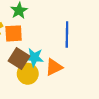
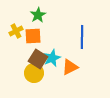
cyan star: (34, 57) -> (52, 58), turned -30
yellow circle: (28, 74) -> (34, 73), moved

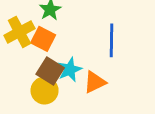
yellow cross: (16, 31) -> (19, 32), size x1.5
orange square: (33, 36) -> (43, 39), turned 30

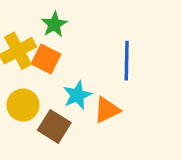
brown square: (50, 71) -> (54, 126), moved
yellow circle: (45, 91) -> (23, 105), moved

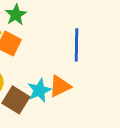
cyan star: (77, 95) -> (39, 90), moved

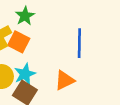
cyan star: (39, 90) -> (25, 74), moved

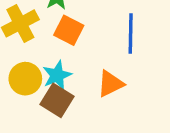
orange square: (19, 42) -> (69, 30), moved

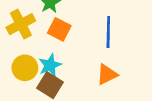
orange triangle: (111, 84) -> (107, 74), moved

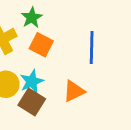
orange triangle: (107, 74) -> (74, 91), moved

